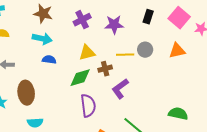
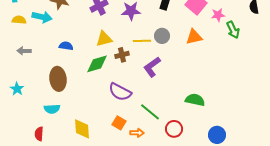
cyan arrow: (42, 39) -> (42, 17), moved
purple L-shape: (120, 89) -> (152, 67), moved
brown ellipse: (26, 93) -> (58, 79), moved
purple semicircle: (88, 106) -> (120, 92), moved, turned 125

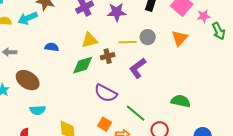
cyan arrow: (42, 17) -> (28, 18), turned 144
orange triangle: (194, 37) -> (180, 38), turned -36
brown ellipse: (58, 79) -> (28, 80), moved, turned -50

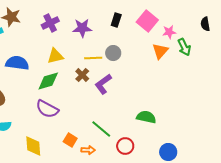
orange triangle: (180, 38) -> (160, 51), moved
blue semicircle: (52, 47) -> (17, 63), size x1.6
brown cross: (108, 56) -> (82, 75), moved, turned -32
purple semicircle: (106, 93) -> (47, 109), moved

